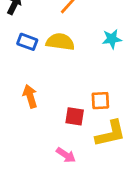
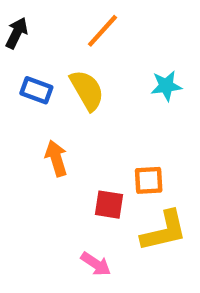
yellow semicircle: (60, 42) -> (87, 90), turned 52
orange arrow: (30, 96) -> (56, 158), moved

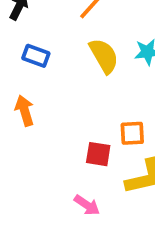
yellow semicircle: (87, 90) -> (104, 56), moved
orange arrow: (56, 158) -> (25, 111), moved

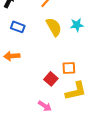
orange arrow: (25, 111) -> (12, 56), turned -77
red square: (98, 154) -> (51, 79), turned 32

